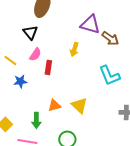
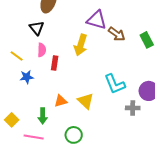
yellow arrow: (74, 49) -> (81, 45), size x1.5
pink semicircle: (35, 54) -> (42, 50), turned -32
cyan L-shape: (109, 75) -> (115, 84), moved

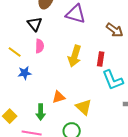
purple triangle: (97, 20) -> (76, 14), moved
yellow arrow: (81, 45) -> (75, 56), moved
red rectangle: (55, 63) -> (101, 59), moved
yellow triangle: (86, 101) -> (84, 107), moved

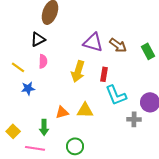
purple triangle: (76, 14) -> (93, 42), moved
black triangle: (35, 24) -> (38, 39), turned 42
yellow triangle: (84, 107) -> (85, 110), moved, turned -42

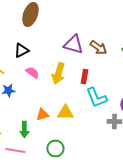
black triangle: (38, 39) -> (21, 50), moved
pink semicircle: (43, 61) -> (32, 72), moved, turned -56

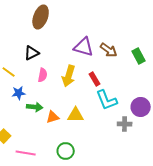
pink semicircle: (32, 72) -> (43, 75), turned 64
red rectangle: (84, 76) -> (95, 79), turned -40
green arrow: (24, 130) -> (35, 107), moved, turned -84

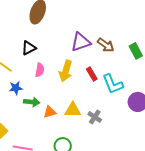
purple triangle: (84, 47) -> (81, 42), turned -35
cyan L-shape: (107, 100) -> (113, 84), moved
gray cross: (125, 124) -> (95, 117), moved, turned 32

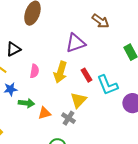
brown arrow: (106, 45) -> (100, 21), moved
black triangle: (29, 48) -> (13, 49), moved
yellow triangle: (73, 110) -> (78, 100), moved, turned -48
gray cross: (95, 117) -> (68, 118), moved

